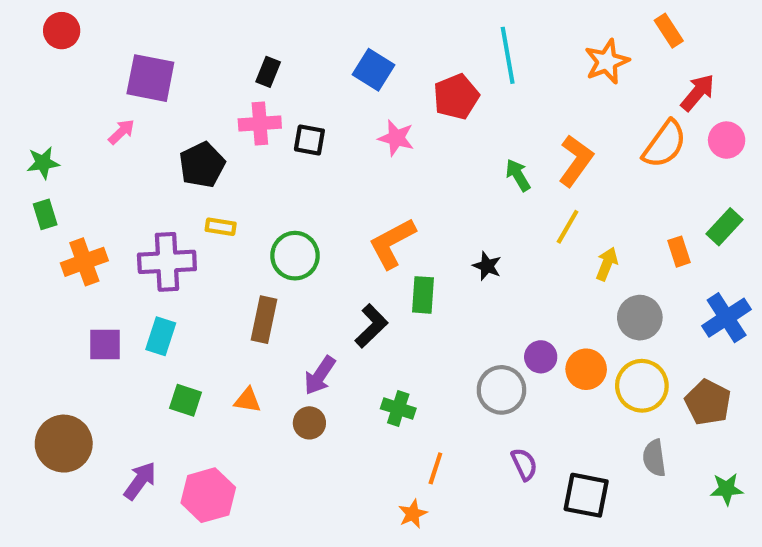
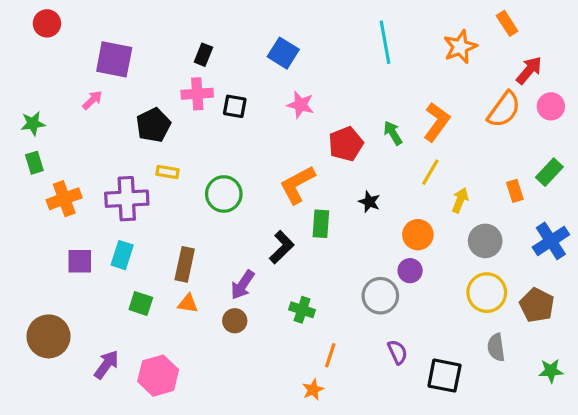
red pentagon: (456, 97) -> (346, 144), moved
brown rectangle: (264, 320) -> (185, 264), moved
orange circle: (586, 369) -> (418, 235), moved

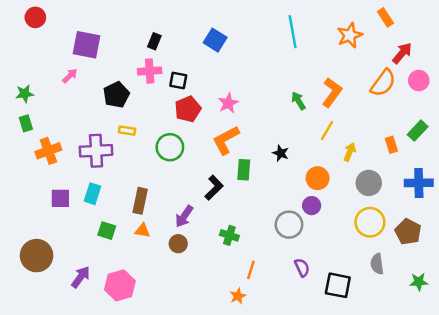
pink star: (300, 105) -> (228, 103), moved, turned 30
red pentagon: (346, 144) -> (188, 109), moved
blue cross: (551, 241) -> (419, 183), turned 32

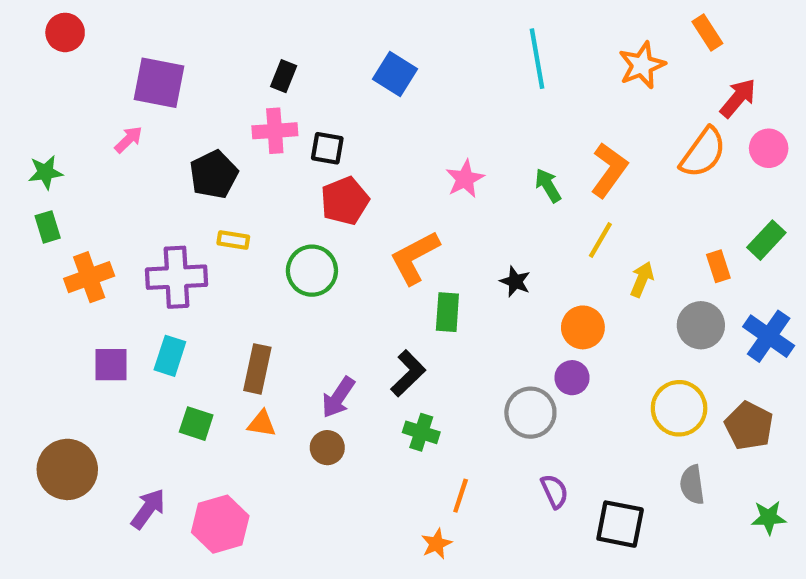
pink star: (228, 103) -> (465, 179), moved
gray circle: (369, 183) -> (701, 325), moved
blue cross: (419, 183) -> (769, 336), turned 36
black L-shape: (214, 188) -> (408, 373), moved

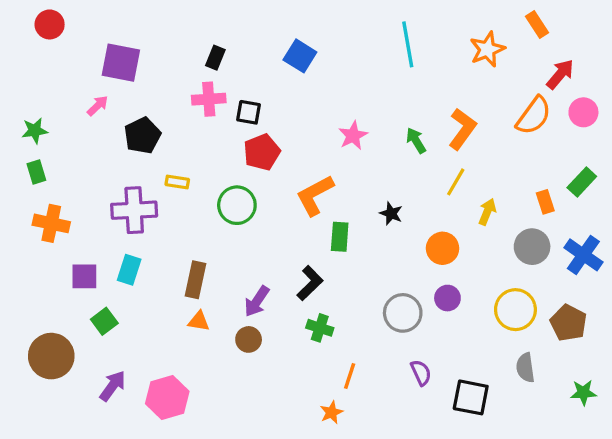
black pentagon: (214, 174) -> (142, 136), moved
orange cross: (89, 277) -> (51, 223), moved, turned 32
purple circle: (572, 378) -> (447, 298), moved
green square: (196, 424) -> (104, 321), moved, turned 35

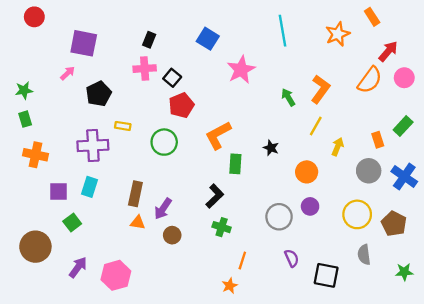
black square: (249, 112) -> (172, 78), turned 30
pink star: (353, 136) -> (241, 70), moved, size x1.4
purple arrow: (257, 301) -> (163, 209), moved

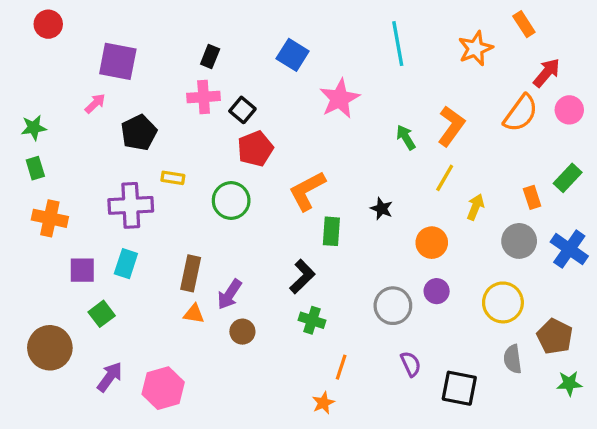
brown pentagon: (394, 224) -> (555, 336), moved

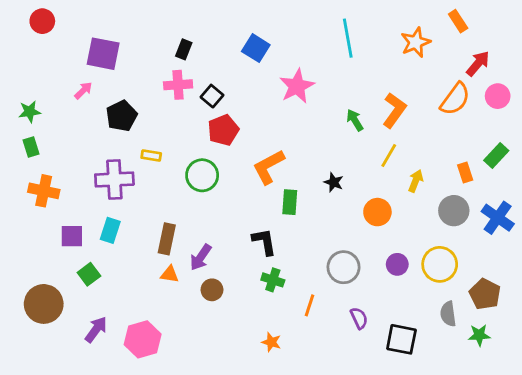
black L-shape: (302, 277) -> (264, 242), turned -56
purple circle: (437, 291) -> (397, 264), moved
orange line: (341, 367) -> (310, 305), moved
green star: (569, 383) -> (479, 335), moved
orange star: (323, 403) -> (271, 342), moved, turned -30

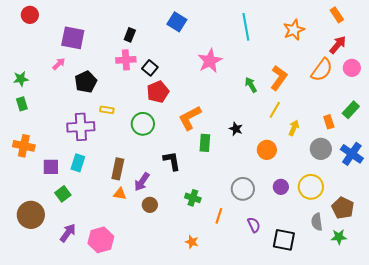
orange rectangle: (458, 21) -> (337, 15), moved
blue square: (256, 48) -> (177, 22), moved
orange cross: (44, 191) -> (24, 146), moved
black L-shape: (264, 242) -> (172, 161), moved

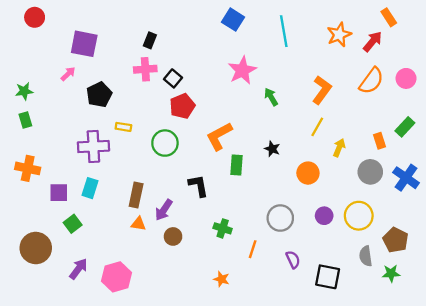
blue square: (177, 22) -> (233, 20), moved
red arrow: (338, 45) -> (373, 42), moved
green arrow: (251, 85) -> (271, 97), moved

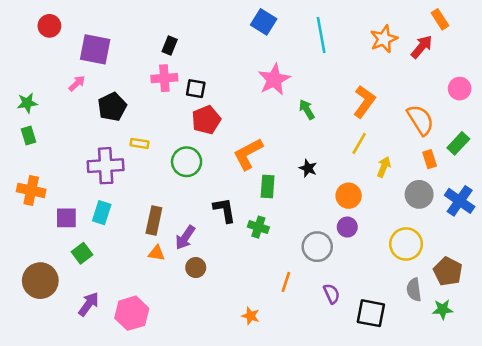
red circle: (35, 17) -> (49, 26), moved
black square: (173, 78) -> (196, 89), turned -30
orange semicircle: (371, 81) -> (420, 120), moved, turned -68
purple circle: (324, 216) -> (347, 227), moved
green cross: (223, 228) -> (258, 227), moved

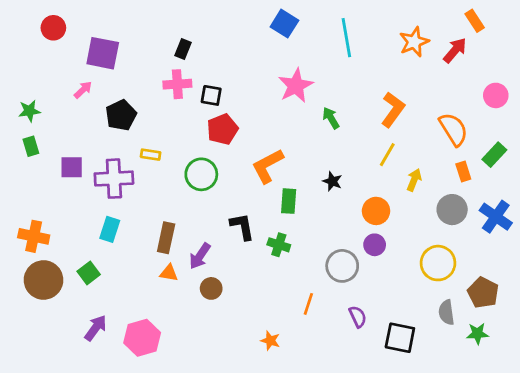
orange cross: (31, 190) -> (34, 236), moved
purple square: (66, 218) -> (72, 167), moved
brown circle: (40, 281) -> (44, 280), moved

